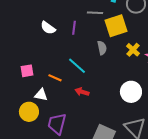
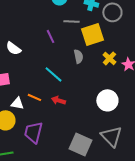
white semicircle: (48, 28) -> (13, 48), moved
purple line: (74, 28) -> (50, 36), turned -32
orange line: (55, 78) -> (34, 97), moved

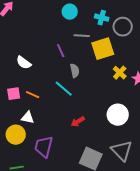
gray semicircle: (78, 56) -> (75, 71), moved
orange line: (34, 97) -> (33, 95), moved
red arrow: (58, 100) -> (78, 122), moved, turned -48

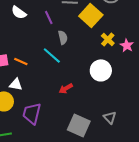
yellow square: (103, 49) -> (91, 15), turned -30
white semicircle: (24, 63) -> (19, 12), moved
white circle: (118, 115) -> (101, 70), moved
gray triangle: (122, 151) -> (110, 117), size x0.6

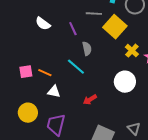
white triangle: (16, 84) -> (54, 92), moved

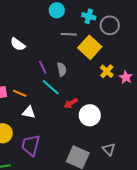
purple line: (73, 29) -> (43, 67), moved
white circle: (125, 82) -> (90, 115), moved
red arrow: (90, 100) -> (71, 103), moved

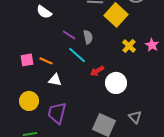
purple line: (43, 67) -> (69, 35), turned -32
yellow cross: (107, 71) -> (129, 46), moved

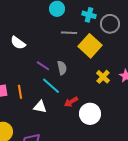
orange line: (46, 61) -> (20, 92), turned 56
white triangle: (55, 80) -> (40, 107), moved

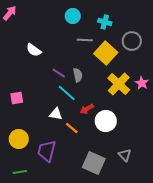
gray circle: (110, 24) -> (132, 41), moved
yellow cross: (103, 77) -> (119, 84), size x1.6
orange line: (20, 92) -> (72, 128), moved, turned -40

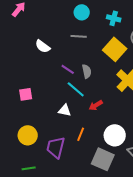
gray line: (85, 40) -> (79, 36), moved
white circle: (106, 121) -> (115, 135), moved
orange line: (72, 128) -> (81, 134), moved, turned 72

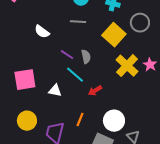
pink square: (26, 94) -> (25, 80), size x1.6
white triangle: (65, 110) -> (55, 91), moved

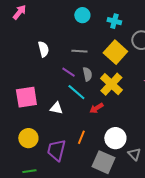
gray line: (78, 22) -> (79, 51), moved
white semicircle: (42, 32) -> (43, 49), turned -140
yellow cross: (127, 66) -> (111, 84), moved

